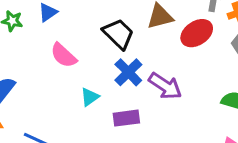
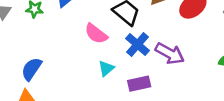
pink semicircle: (64, 55) -> (96, 34), moved

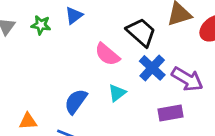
blue semicircle: (31, 69) -> (76, 101), moved
purple rectangle: (139, 84) -> (171, 113), moved

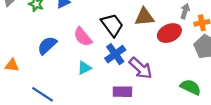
blue semicircle: (76, 101) -> (47, 45), moved
orange triangle: (28, 121) -> (12, 65), moved

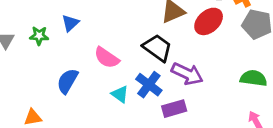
black trapezoid: (112, 25) -> (157, 48), moved
blue cross: (115, 54) -> (149, 85), moved
cyan triangle: (84, 68) -> (120, 94), turned -40

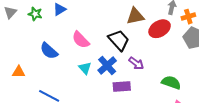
purple arrow: (187, 74) -> (136, 63), size x0.7
green semicircle: (254, 78) -> (171, 83), moved
blue semicircle: (67, 81) -> (49, 51), turned -90

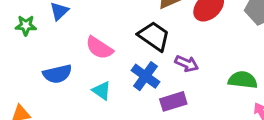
blue semicircle: (49, 51) -> (57, 74), turned -42
cyan triangle: (85, 68) -> (102, 91), moved

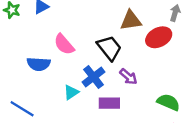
blue semicircle: (57, 74) -> (39, 64), moved
cyan triangle: (102, 91) -> (71, 92), moved, turned 35

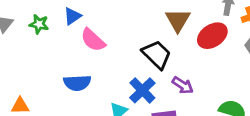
brown triangle: (131, 20) -> (178, 20), turned -45
pink semicircle: (64, 44) -> (93, 40), moved

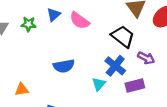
pink semicircle: (93, 40) -> (80, 21), moved

